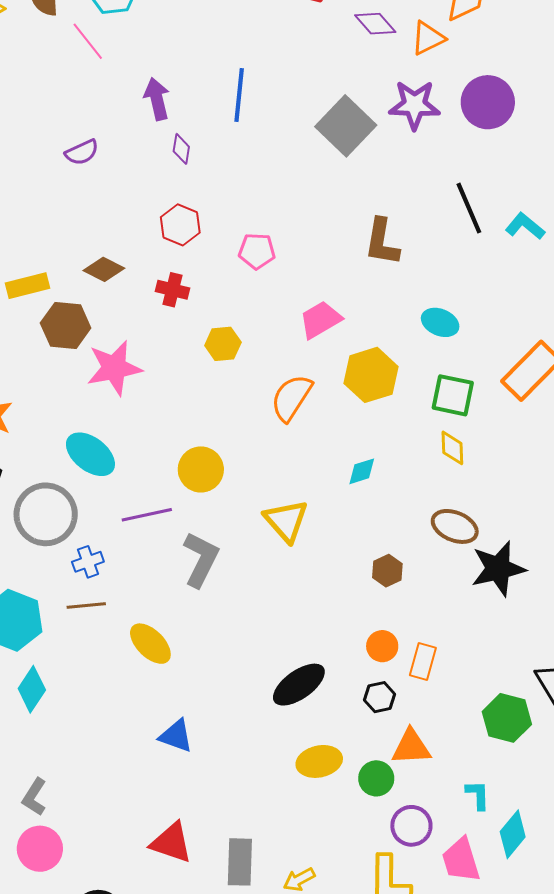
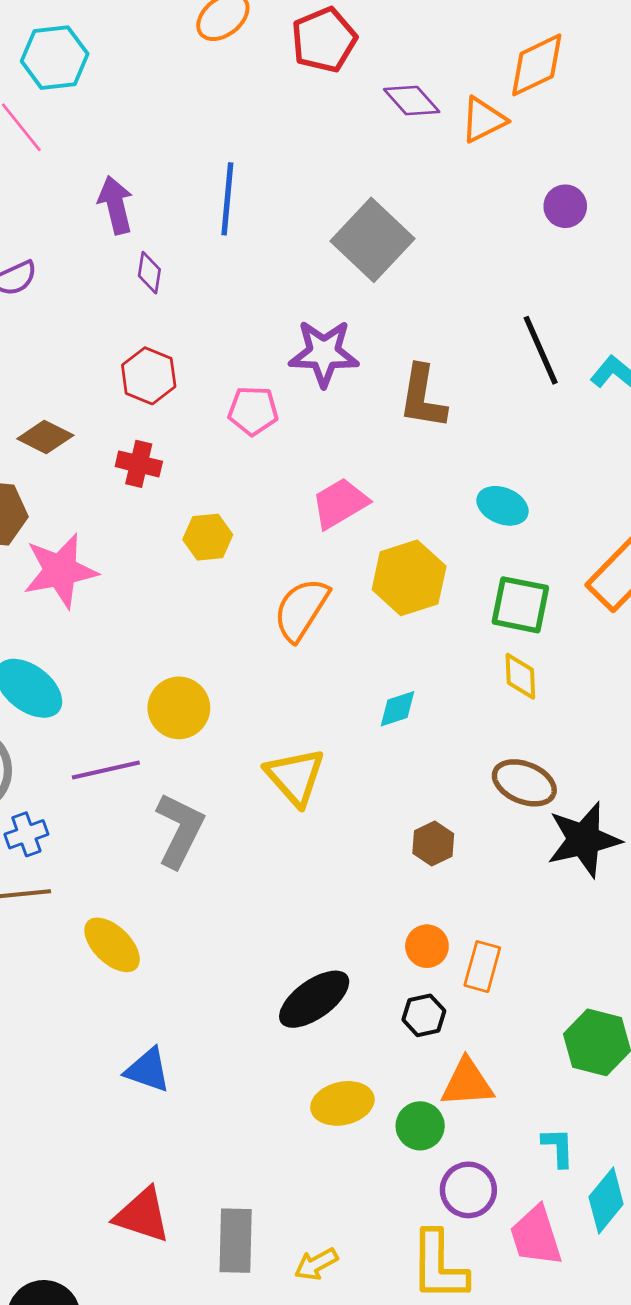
purple circle: (488, 102) -> (565, 206), size x0.6
purple star: (414, 105) -> (324, 353), moved

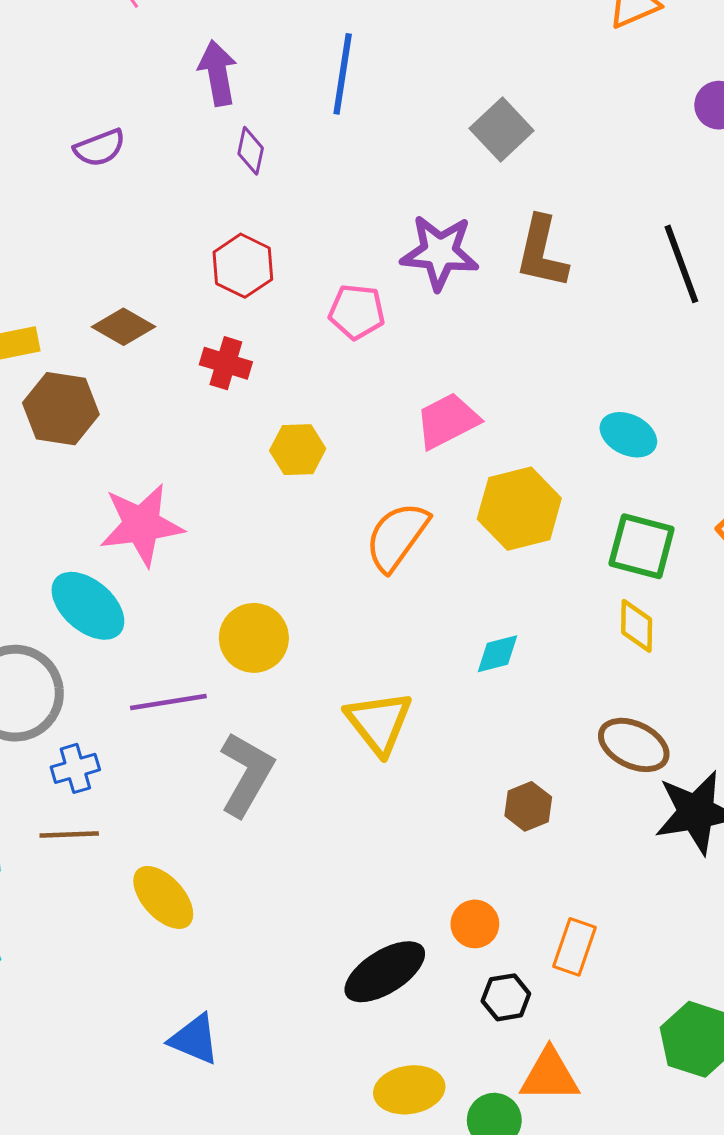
gray square: (372, 240) -> (502, 129), size x0.7
brown L-shape: (423, 397) -> (542, 252), moved
pink star: (60, 571) -> (142, 525), moved
orange circle: (427, 946) -> (475, 924), moved

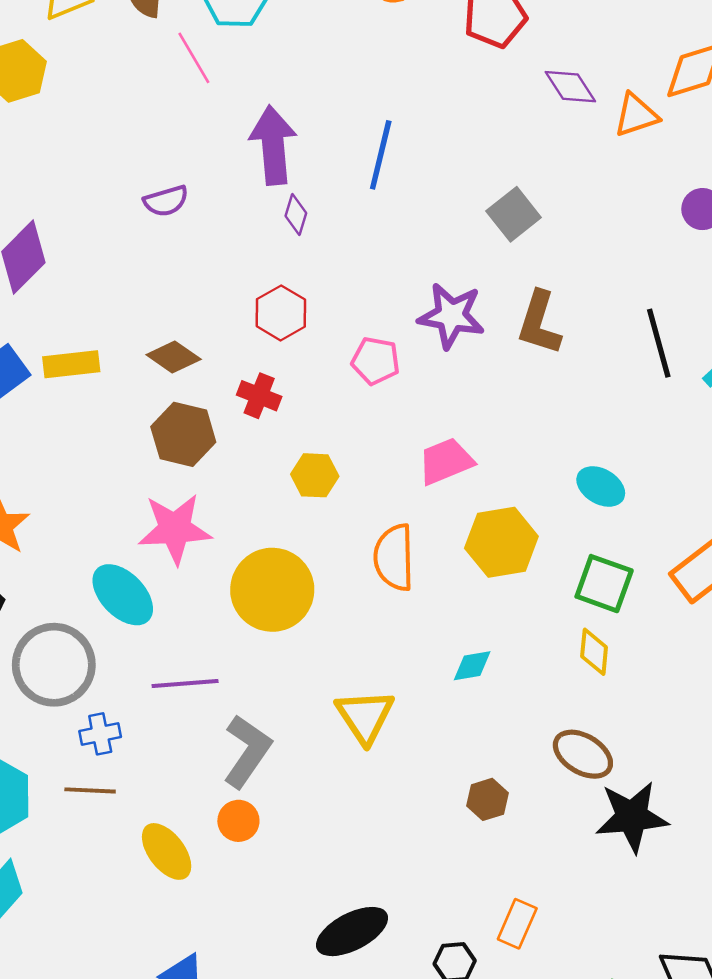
purple arrow: (218, 73) -> (273, 145), size x1.4
brown hexagon: (61, 409) -> (183, 434), moved
orange semicircle: (397, 537) -> (394, 557), turned -42
yellow circle: (254, 638) -> (272, 590), moved, size x1.4
orange circle: (475, 924) -> (238, 821), moved

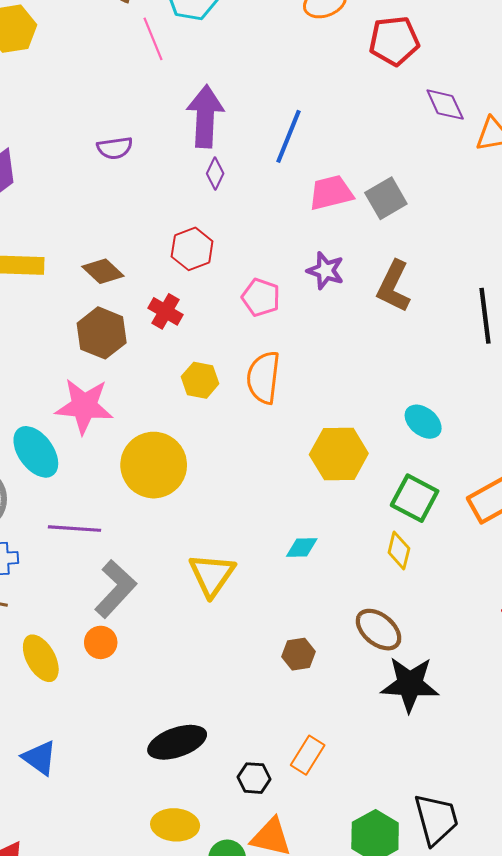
purple star: (451, 316) -> (325, 271), size x0.7
pink trapezoid: (446, 461) -> (331, 193), moved
orange semicircle: (394, 557) -> (263, 377), moved

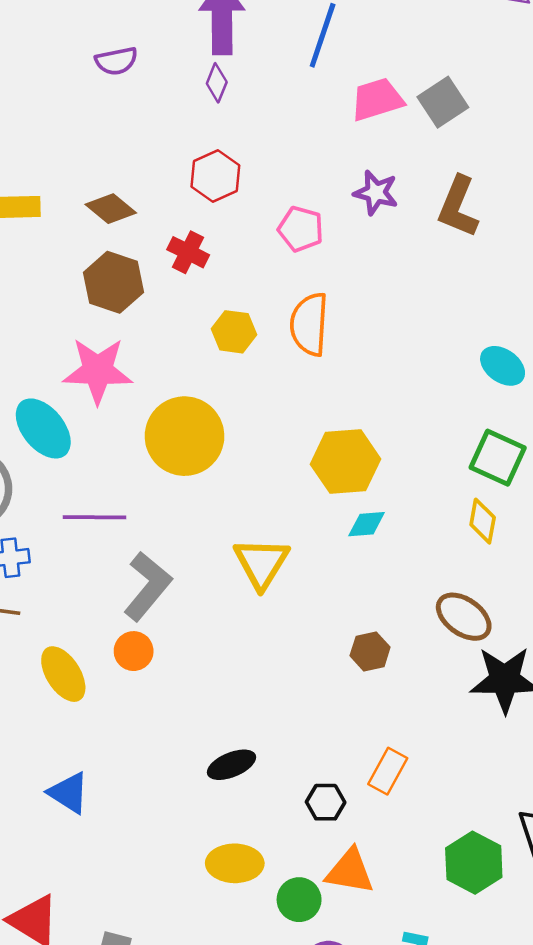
purple diamond: (215, 173) -> (217, 83), moved
yellow hexagon: (339, 454) -> (346, 462), moved
black ellipse: (177, 742) -> (231, 765), size x0.7

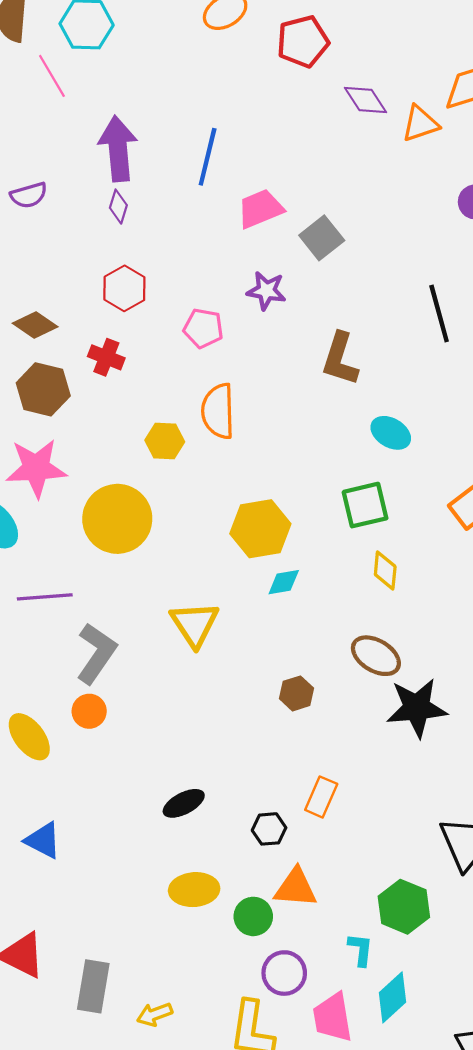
gray square: (443, 102) -> (322, 238), moved
brown L-shape: (458, 207) -> (340, 359), moved
yellow hexagon: (234, 332) -> (165, 441), moved
green square: (498, 458) -> (365, 505), moved, turned -33
green hexagon: (474, 863) -> (404, 907), moved

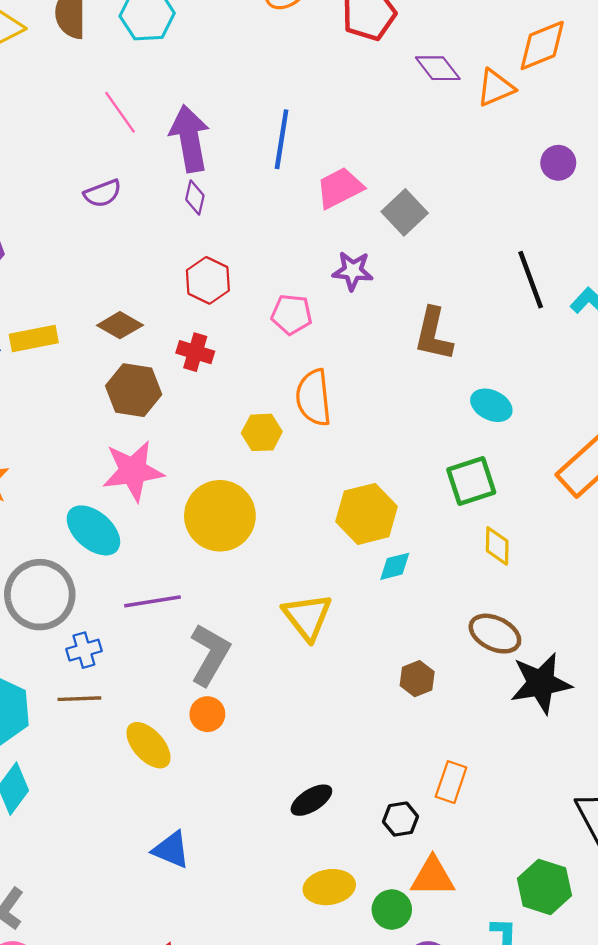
pink line: (52, 76) -> (120, 112), moved

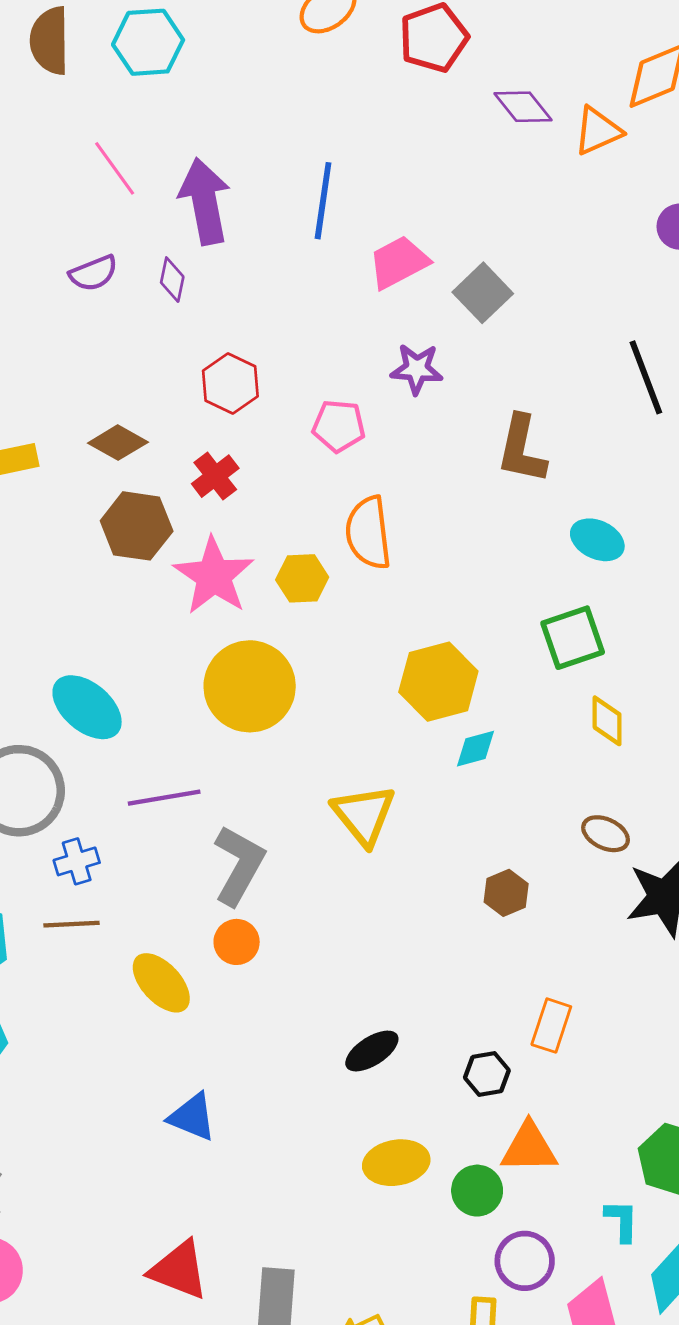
purple diamond: (195, 197) -> (172, 280), moved
red cross: (195, 352) -> (215, 476), turned 36
pink star: (133, 471) -> (214, 576), moved, turned -30
brown ellipse: (495, 634) -> (606, 834), size x0.7

